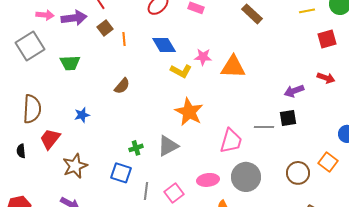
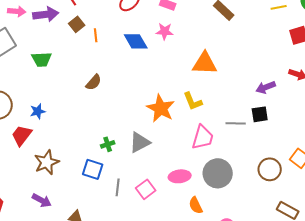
pink star: (203, 57) -> (165, 31), moved
yellow L-shape: (181, 71) -> (193, 101), moved, turned 40
blue star: (82, 115) -> (38, 111), moved

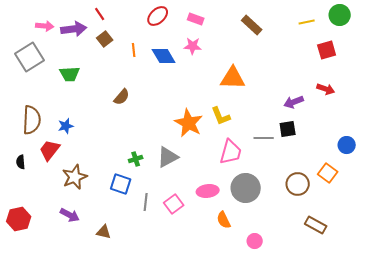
orange line: (96, 35) -> (134, 50), moved

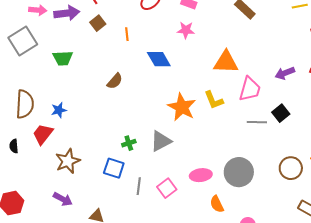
blue diamond: (164, 56) -> (159, 59), moved
purple arrow: (294, 102) -> (285, 73), moved
black square: (288, 129) -> (281, 113), turned -30
pink trapezoid: (231, 152) -> (250, 89), moved

